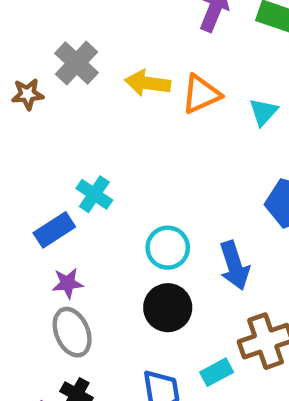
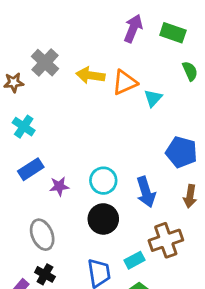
cyan triangle: (263, 112) -> (153, 98), moved
cyan cross: (94, 194) -> (24, 127), moved
purple star: (68, 283) -> (59, 186), moved

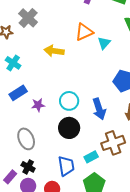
yellow arrow: (90, 75) -> (54, 51), moved

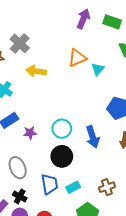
yellow arrow: (54, 51) -> (36, 71), moved
brown cross: (113, 143) -> (107, 187), moved, size x0.7
cyan rectangle: (91, 157) -> (73, 187), moved
blue trapezoid: (66, 166) -> (49, 184), moved

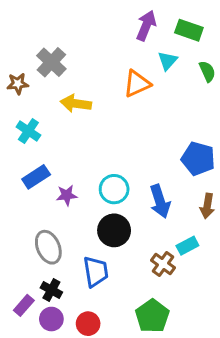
cyan triangle: (98, 69) -> (168, 61), moved
cyan rectangle: (73, 187) -> (187, 246), moved
brown cross: (107, 187) -> (163, 264), moved, turned -35

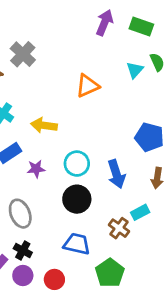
cyan triangle: (168, 61) -> (135, 70), moved
orange triangle: (137, 84) -> (87, 86), moved
yellow arrow: (76, 104) -> (44, 125), moved
blue trapezoid: (96, 272) -> (77, 244), moved, turned -68

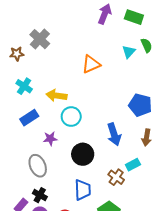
cyan circle: (77, 164) -> (71, 117), moved
purple star: (36, 169) -> (50, 138), moved
blue trapezoid: (77, 244) -> (83, 190), turned 75

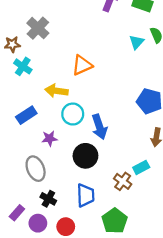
orange triangle: (91, 64) -> (82, 65), moved
cyan cross: (24, 86) -> (23, 66), moved
blue arrow: (114, 134) -> (99, 127), moved
black cross: (40, 195) -> (48, 199), moved

